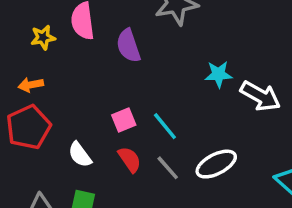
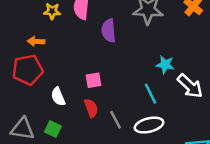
cyan line: (165, 126) -> (151, 94), moved

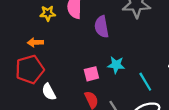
cyan star: (165, 65) -> (116, 65), moved
white semicircle: (58, 97) -> (49, 92), moved

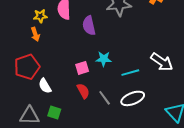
orange arrow: (35, 42) -> (35, 34), moved, turned -104
cyan line: (145, 82) -> (130, 73), turned -72

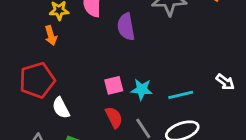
cyan star: (104, 59) -> (142, 89), moved
white arrow: (162, 62) -> (225, 82), size x0.6

